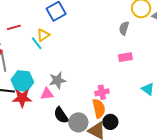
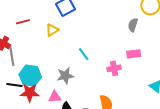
cyan line: (37, 43) -> (84, 54), moved
pink cross: (102, 92) -> (114, 68), moved
pink triangle: (47, 94) -> (55, 97), moved

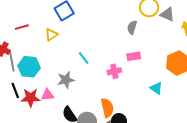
cyan hexagon: (30, 76) -> (29, 67), moved
black line: (14, 85) -> (15, 91), turned 63
pink triangle: (55, 97) -> (47, 95), moved

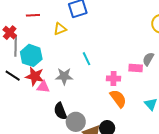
gray semicircle: (132, 27) -> (148, 59), moved
black line: (15, 91) -> (13, 76), turned -49
red star: (31, 98) -> (35, 76), moved
orange semicircle: (107, 108) -> (118, 99), moved, turned -36

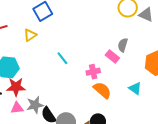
pink rectangle: (136, 68) -> (112, 57), turned 48
gray star: (64, 76) -> (35, 105), moved
pink triangle: (43, 87) -> (17, 108), moved

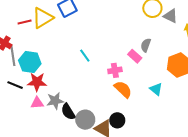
yellow triangle: (30, 35) -> (43, 18), moved, size x1.6

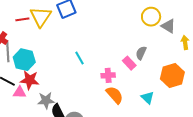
yellow triangle: (43, 18) -> (41, 17), turned -30
pink triangle: (37, 103) -> (20, 92), moved

